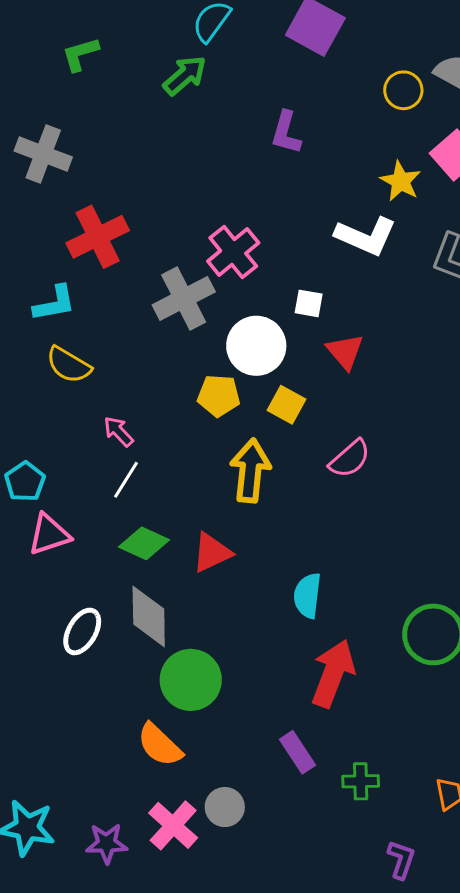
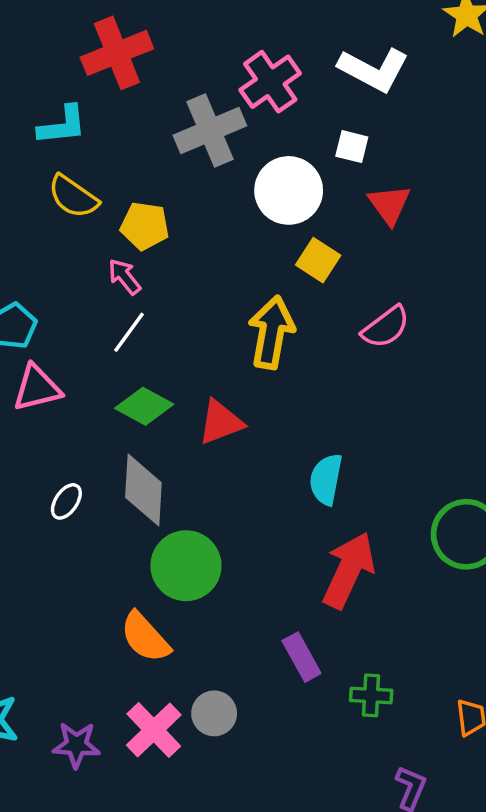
white L-shape: (366, 236) -> (374, 70), moved
yellow pentagon: (219, 396) -> (145, 226), moved
white ellipse: (82, 631) -> (66, 501), size x0.7

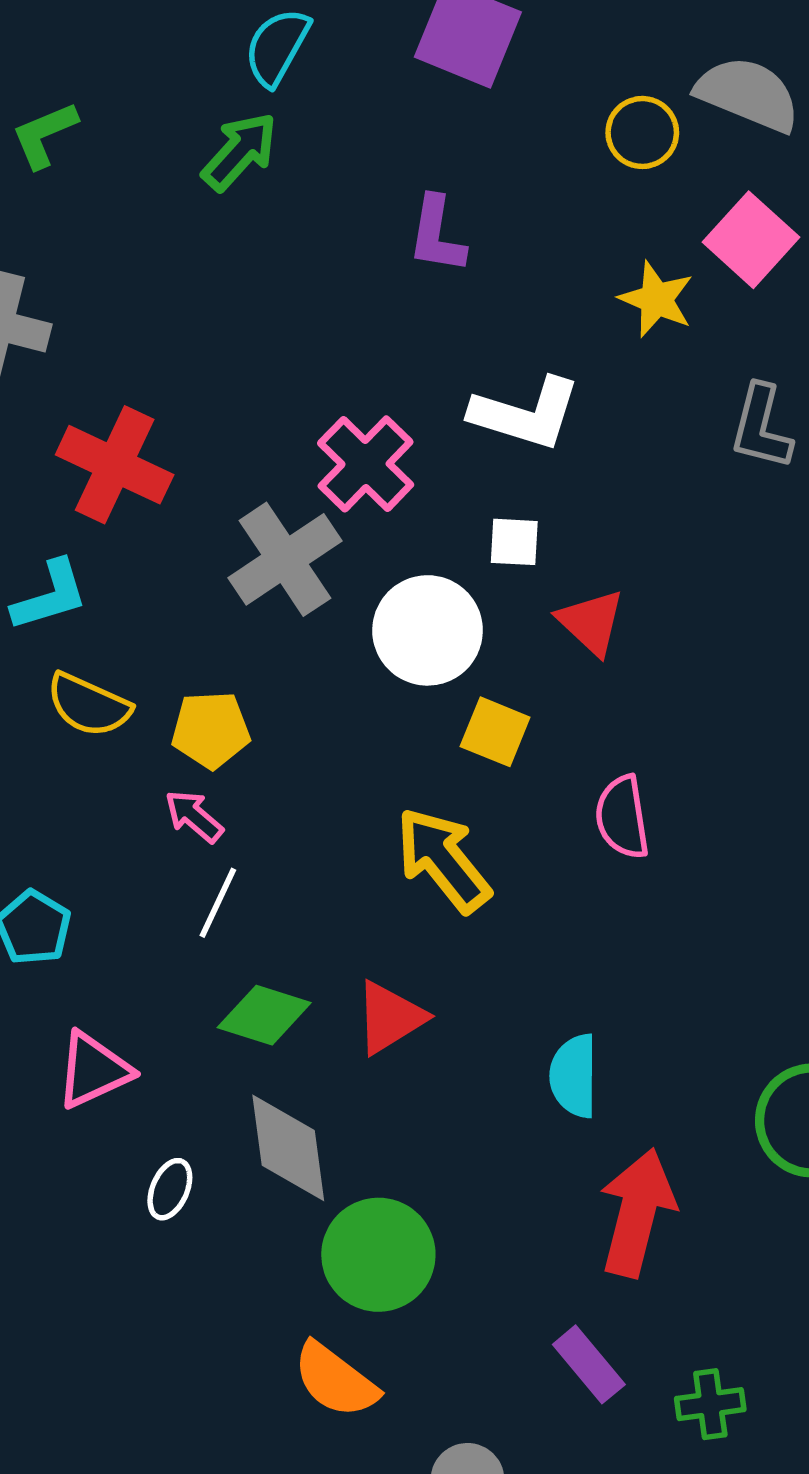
red cross: (117, 53) -> (115, 465), turned -32
pink semicircle: (386, 327) -> (622, 817), turned 129
yellow arrow: (271, 332) -> (443, 860), turned -38
pink triangle: (37, 388) -> (93, 1070), moved

